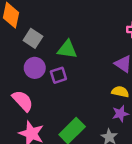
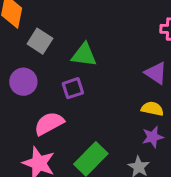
purple circle: (35, 68) -> (23, 82), moved
pink semicircle: (23, 101) -> (49, 123), moved, turned -75

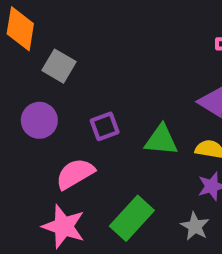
green triangle: (84, 55) -> (161, 140), moved

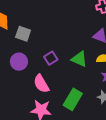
green triangle: (161, 140) -> (79, 59), turned 30
pink semicircle: (75, 174) -> (41, 84), turned -78

